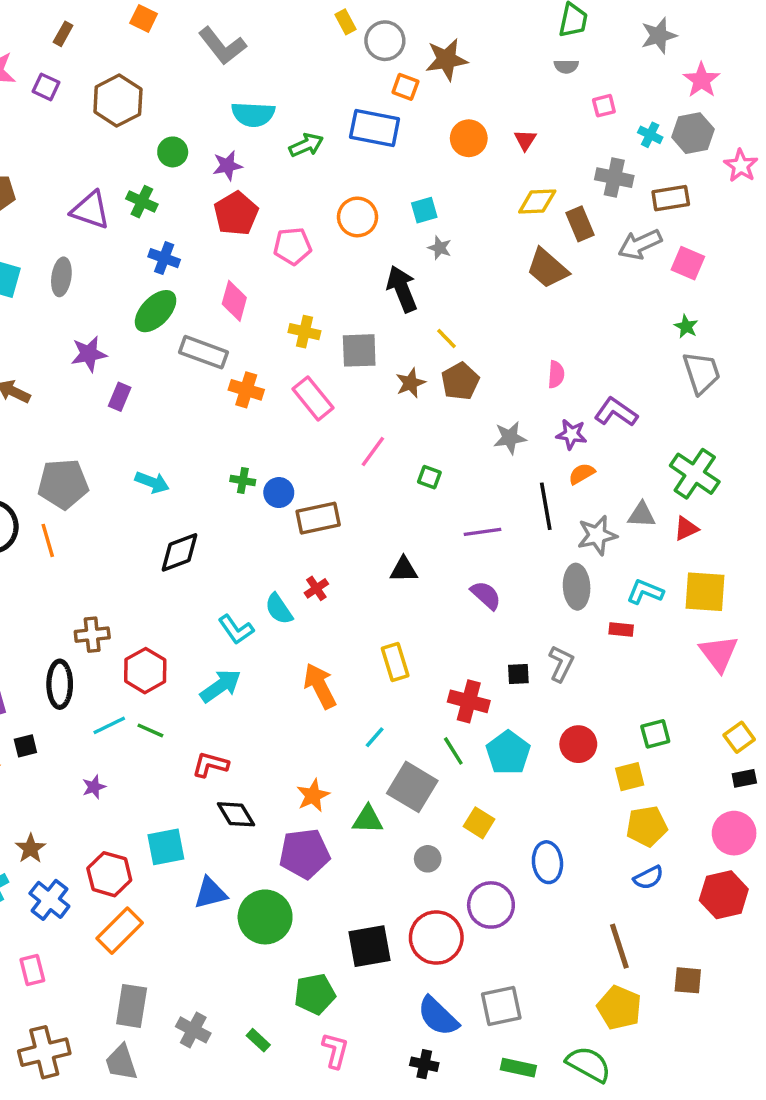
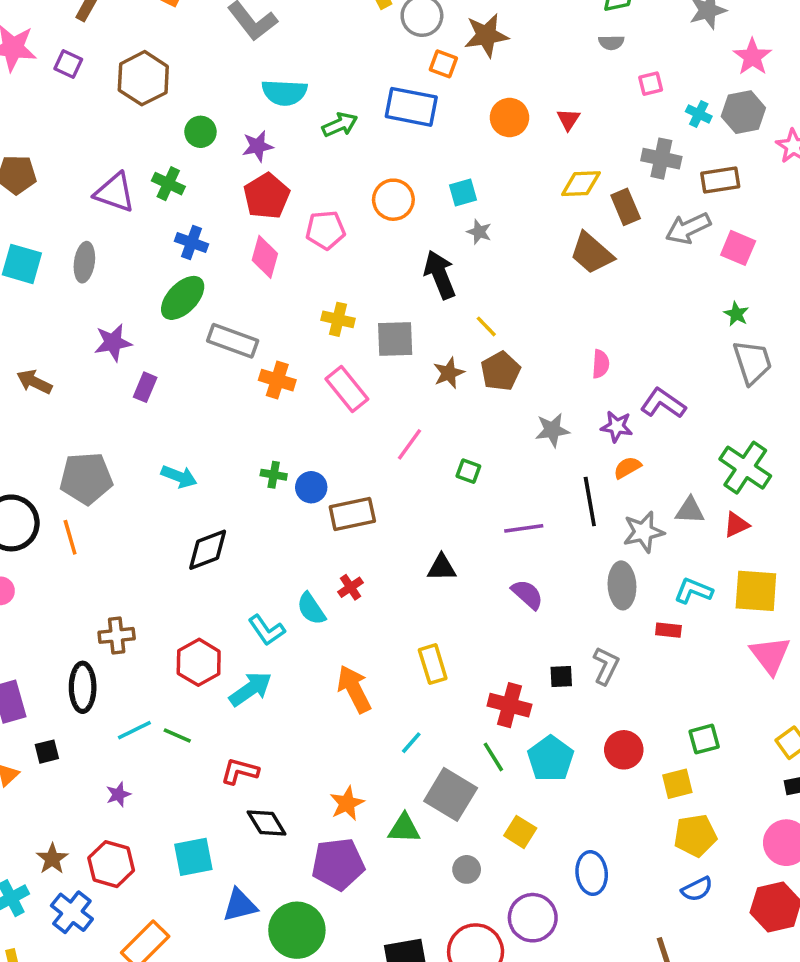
pink diamond: (234, 301) -> (265, 257), moved
red hexagon: (145, 671) -> (199, 662), moved
red hexagon: (109, 874) -> (111, 864), moved

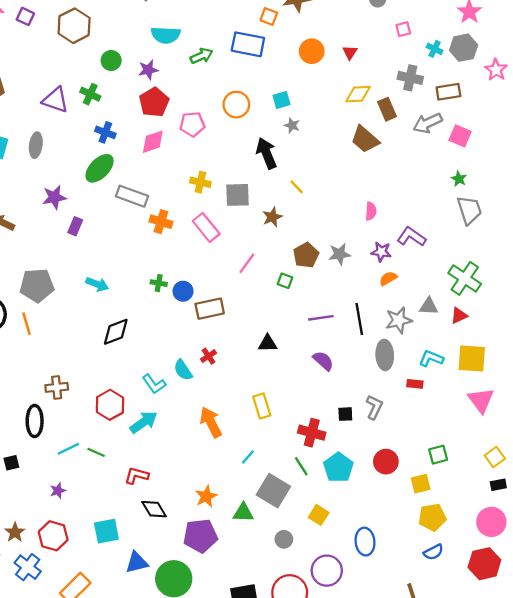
pink diamond: (265, 257) -> (153, 142), turned 56
brown pentagon: (501, 371) -> (306, 255), moved
black line: (590, 502) -> (359, 319), moved

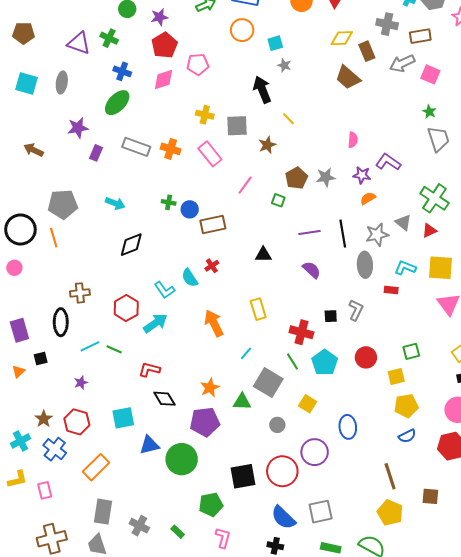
orange circle: (236, 105) -> (242, 30), moved
gray rectangle: (132, 196) -> (136, 147), moved
gray triangle: (429, 306) -> (403, 222), turned 36

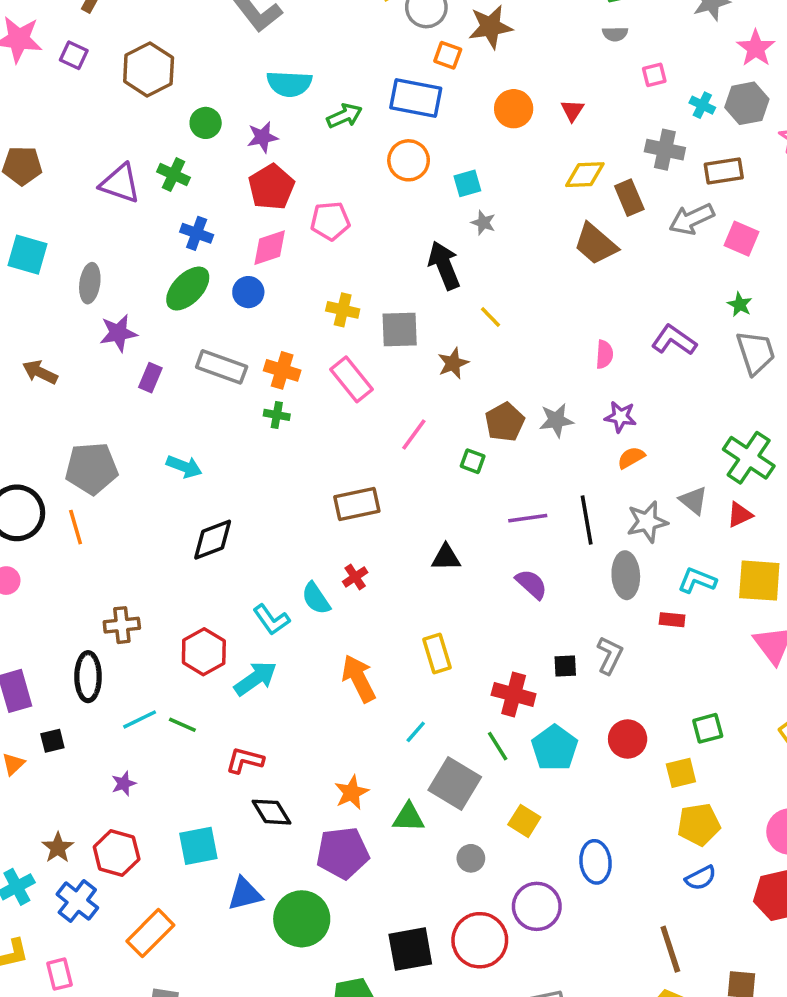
gray ellipse: (62, 82) -> (90, 283), moved
purple L-shape: (388, 162) -> (674, 340), moved
green cross: (169, 202) -> (277, 415), moved
blue circle: (190, 209) -> (248, 292), moved

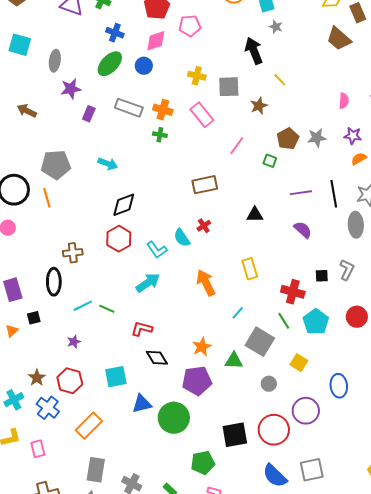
red hexagon: (204, 652) -> (119, 239), moved

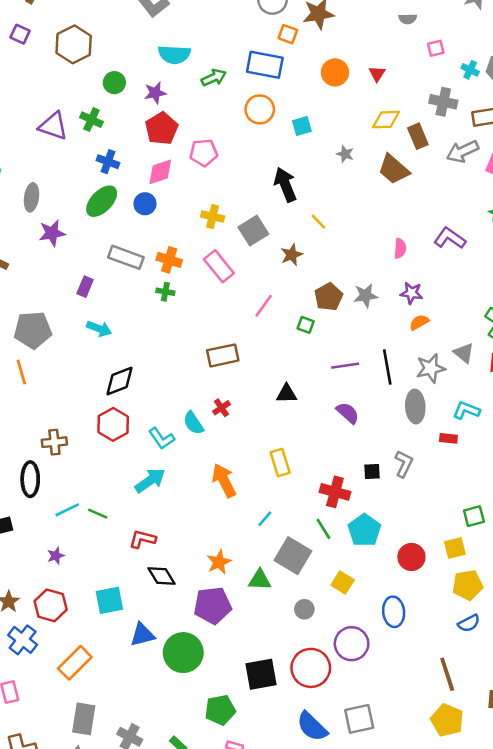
gray star: (276, 27) -> (345, 154), moved
gray square: (229, 87) -> (253, 231), turned -30
purple rectangle: (89, 114) -> (85, 287), moved
red circle: (357, 317) -> (411, 557), moved

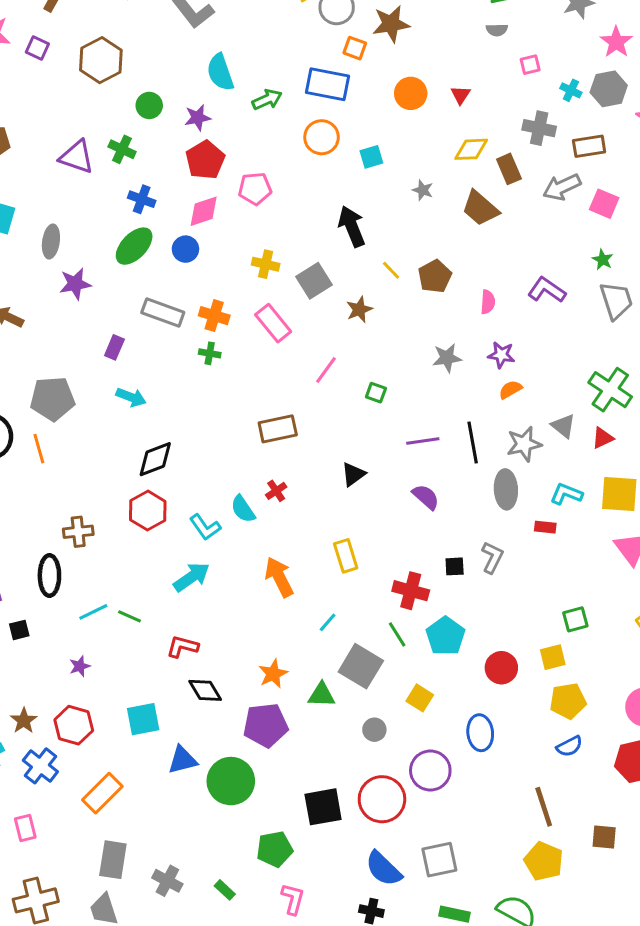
cyan semicircle: (174, 55) -> (220, 72), turned 68
brown pentagon: (329, 297) -> (435, 276), moved
black triangle: (287, 394) -> (353, 474), turned -35

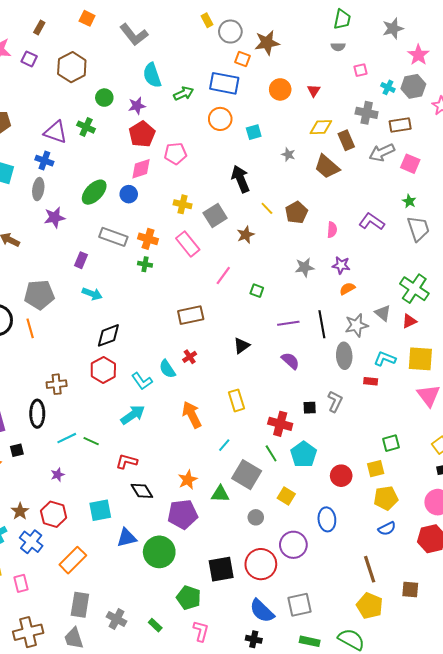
blue cross: (142, 199) -> (44, 161), moved
green pentagon: (275, 849) -> (189, 598), turned 30

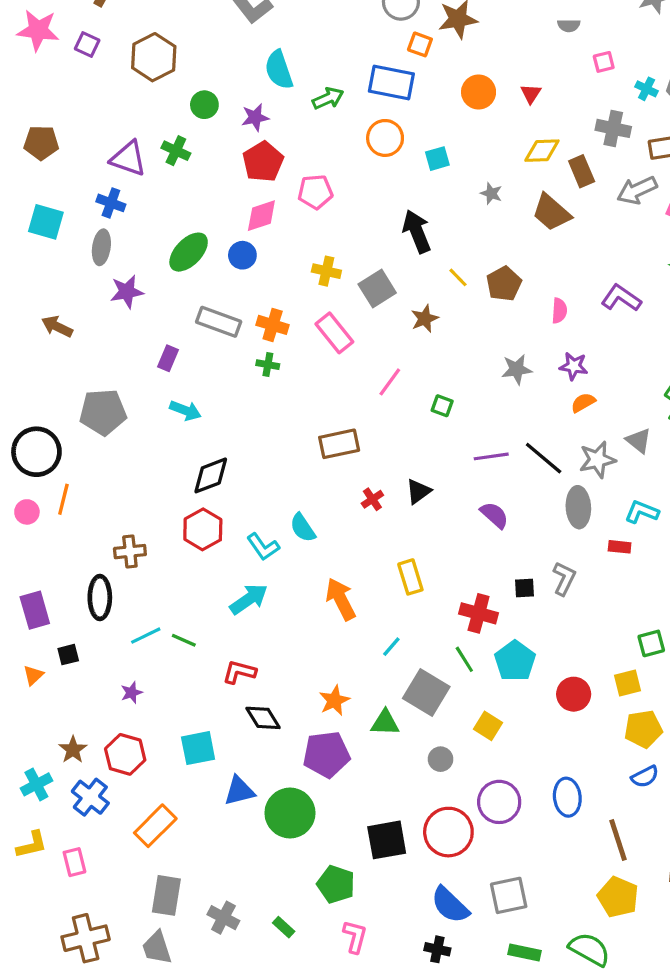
black line: (322, 324) -> (544, 458), turned -40
orange line: (30, 328) -> (63, 499), moved, turned 30
red cross: (190, 357) -> (372, 499), moved
blue ellipse: (327, 519) -> (567, 797), moved

